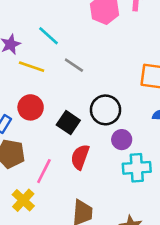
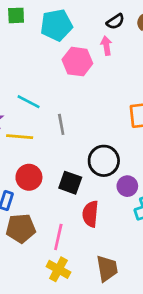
gray line: (74, 65) -> (61, 124), turned 60
yellow cross: (23, 200) -> (58, 269), moved

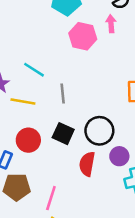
black square: (70, 183) -> (63, 134), moved
red semicircle: (90, 214) -> (87, 164), moved

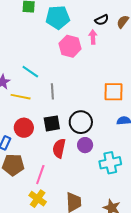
black square: (63, 134) -> (52, 123), turned -36
purple circle: (119, 156) -> (85, 145), moved
red semicircle: (87, 164) -> (59, 148), moved

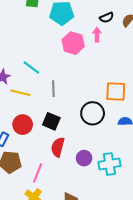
black circle: (81, 122) -> (93, 113), moved
black square: (52, 123) -> (51, 121), turned 30
purple circle: (85, 145) -> (84, 158), moved

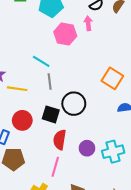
cyan line: (31, 67) -> (41, 61), moved
orange square: (116, 91) -> (112, 78), turned 35
black circle: (93, 113) -> (74, 104), moved
pink line: (38, 173) -> (55, 167), moved

